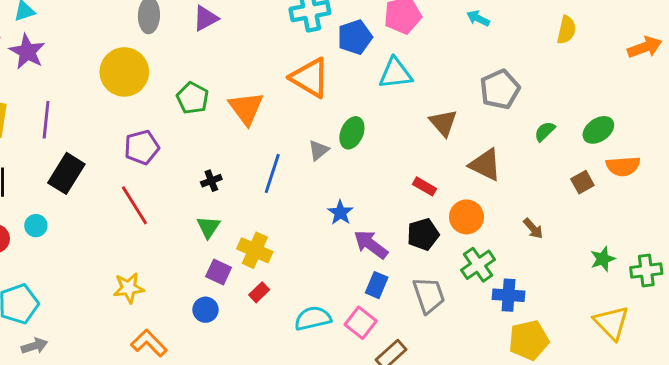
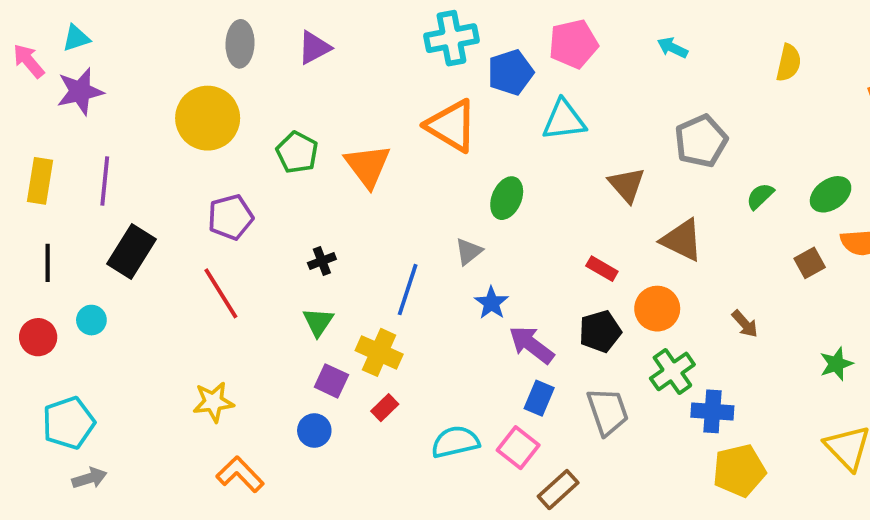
purple star: (27, 52) -> (80, 91), turned 30
gray triangle: (319, 150) -> (469, 251), moved
blue line: (272, 173) -> (408, 290), moved

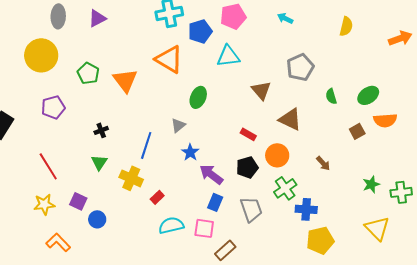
green semicircle: (760, 196) -> (331, 96), turned -63
red line: (221, 293) -> (48, 166), moved
purple square: (331, 381) -> (78, 201), moved
red rectangle: (385, 408) -> (157, 197), moved
pink square: (518, 448) -> (204, 228), turned -30

